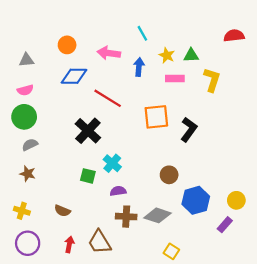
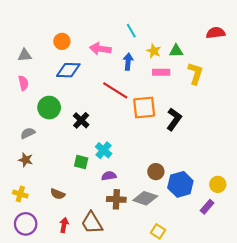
pink semicircle: (25, 90) -> (23, 83), turned -88
red line: (108, 98) -> (115, 90), moved
green circle: (24, 117) -> (49, 108), moved
black cross: (88, 131) -> (81, 120), size x0.7
brown circle: (169, 175) -> (156, 172), moved

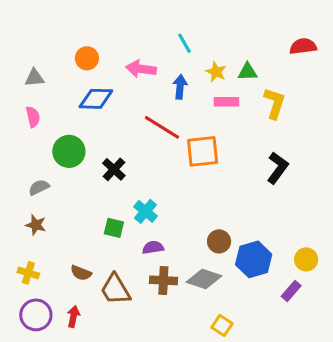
black L-shape: (174, 119) -> (278, 168), moved
brown trapezoid: (92, 223) -> (115, 289), moved
red arrow: (64, 225) -> (73, 316), moved

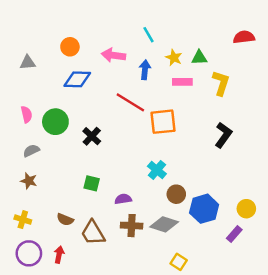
pink semicircle: (33, 117) -> (26, 114), moved
cyan cross: (145, 211) -> (157, 170), moved

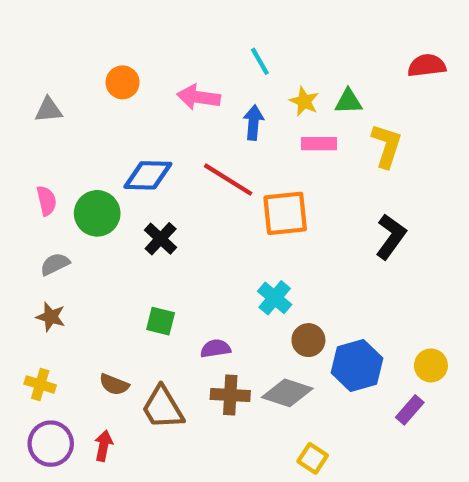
blue diamond: (77, 79) -> (148, 175), moved

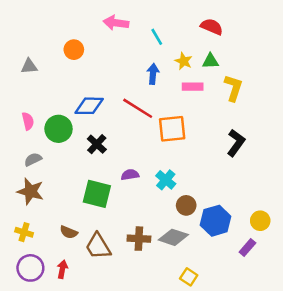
red semicircle: (427, 65) -> (212, 27), moved, turned 30
pink arrow: (199, 97) -> (116, 23), moved
brown star: (51, 317) -> (30, 191), size x1.5
green square: (161, 321) -> (97, 194), size x1.6
purple semicircle: (215, 349) -> (130, 175), moved

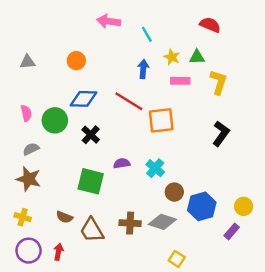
red semicircle: (212, 27) -> (210, 25), moved
orange circle: (74, 50) -> (76, 61), moved

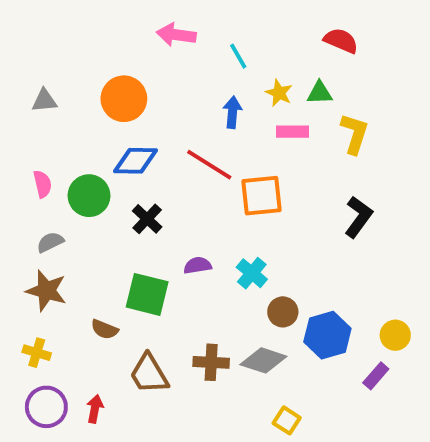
orange circle: (76, 61) -> (124, 99), size x1.5
brown semicircle: (64, 217) -> (105, 329), moved

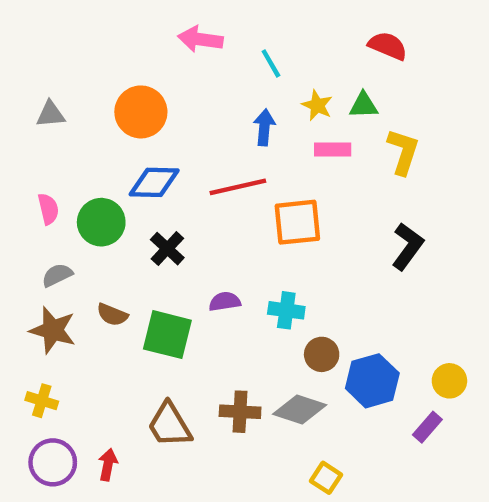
red line: (209, 165) -> (238, 187), turned -45
cyan cross: (252, 273) -> (286, 310), turned -32
brown semicircle: (105, 329) -> (112, 315), moved

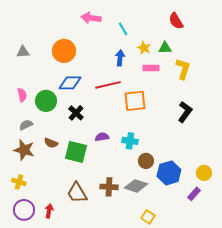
red semicircle: (388, 46) -> (176, 21), turned -144

